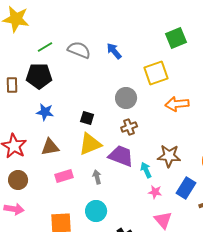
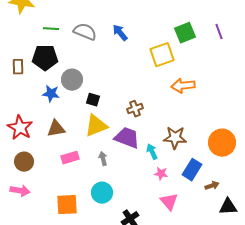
green square: (176, 38) -> (185, 33), moved
green line: (45, 47) -> (51, 29), turned 35
gray circle: (126, 98) -> (72, 80), moved

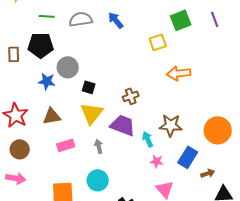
gray semicircle: (85, 32) -> (81, 19), turned -30
yellow square: (162, 55) -> (158, 42), size x0.7
yellow triangle: (96, 126) -> (92, 113), turned -30

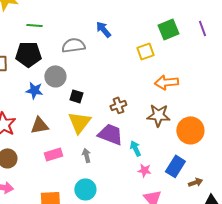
gray semicircle: (81, 19) -> (73, 45), moved
brown star: (171, 125) -> (158, 115), moved
orange circle: (218, 130) -> (190, 130), moved

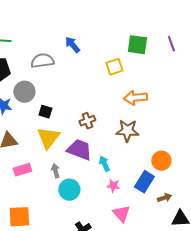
green square: (168, 29) -> (137, 45), turned 30
orange circle: (190, 130) -> (161, 161), moved, size x0.7
cyan circle: (85, 189) -> (69, 190), moved

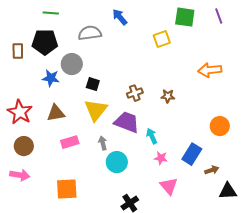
orange arrow: (135, 98) -> (210, 70), moved
brown star: (127, 131) -> (168, 96), moved, size x0.6
orange circle: (161, 161) -> (220, 126), moved

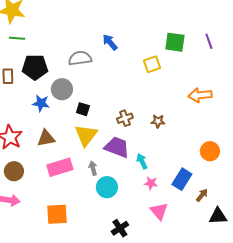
green line: (51, 13) -> (17, 38), moved
pink rectangle: (70, 142) -> (60, 167), size x1.4
brown arrow: (212, 170) -> (202, 195), turned -32

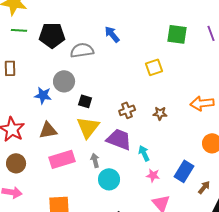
yellow square: (152, 64) -> (154, 67), moved
black pentagon: (35, 67) -> (52, 35), moved
orange arrow: (200, 95) -> (202, 103), moved

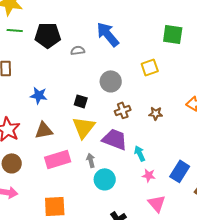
blue arrow: (112, 34) -> (108, 34), size x1.5
gray semicircle: (82, 50) -> (78, 50), size x0.6
gray circle: (64, 81) -> (111, 81), moved

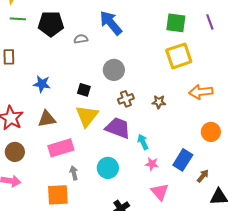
yellow square: (150, 67) -> (179, 56), moved, size x1.5
gray arrow: (91, 160) -> (74, 173), moved

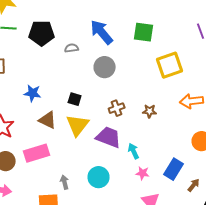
green square: (176, 23) -> (144, 32), moved
gray circle: (114, 70) -> (105, 67), moved
brown triangle: (47, 119) -> (48, 120), moved, turned 36
pink rectangle: (61, 148) -> (37, 153), moved

